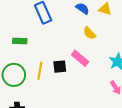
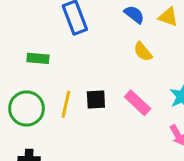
pink rectangle: (80, 58) -> (138, 103), moved

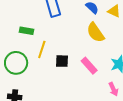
yellow semicircle: (143, 52) -> (96, 33), size x1.5
yellow line: (66, 104) -> (42, 49), moved

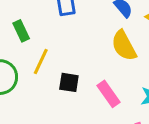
green rectangle: (26, 31) -> (21, 31), turned 48

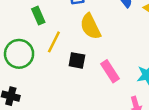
yellow semicircle: (124, 46) -> (90, 26), moved

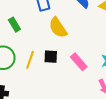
yellow line: (54, 42) -> (30, 60), moved

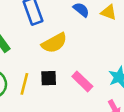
yellow semicircle: (58, 28) -> (54, 43), turned -80

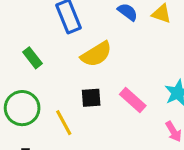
yellow line: (24, 84) -> (64, 123), moved, turned -40

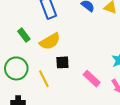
yellow semicircle: (96, 54) -> (50, 41), moved
pink rectangle: (133, 100) -> (92, 79), moved

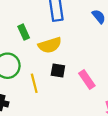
pink rectangle: (92, 79) -> (87, 79), moved

